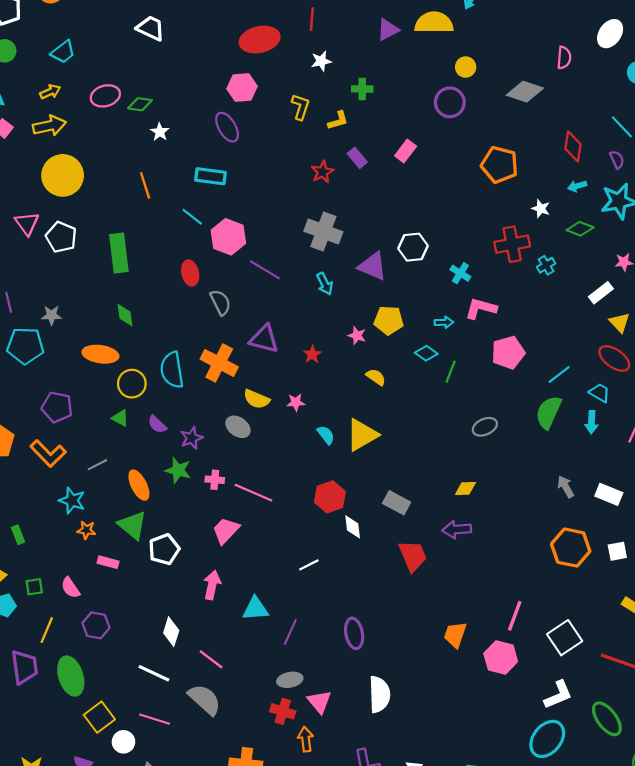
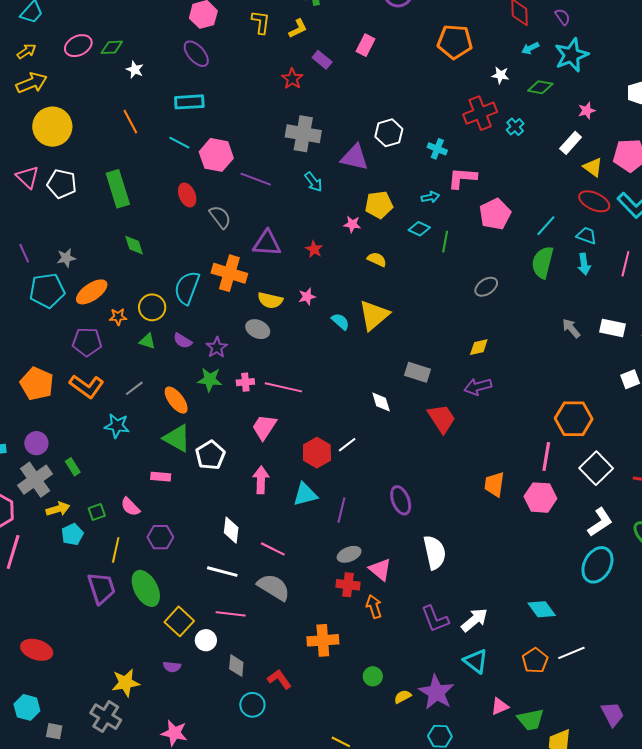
orange ellipse: (100, 354) -> (92, 292), moved, turned -32
cyan semicircle: (172, 370) -> (187, 288), turned 40
red hexagon: (330, 497) -> (317, 453), moved
orange star: (86, 530) -> (118, 317), moved
orange hexagon: (571, 548) -> (574, 419), moved

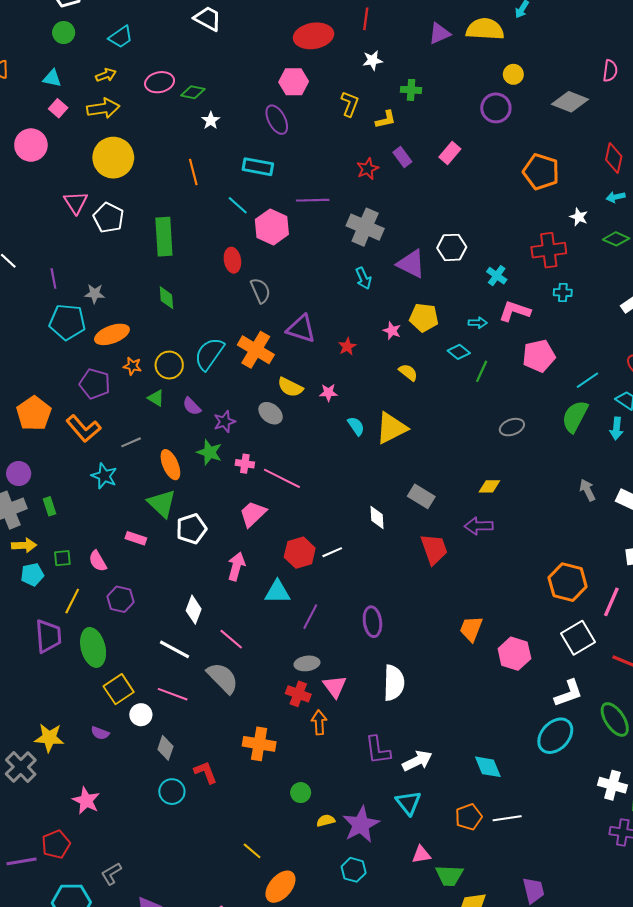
cyan cross: (515, 127) -> (563, 293), moved, turned 30
purple line: (256, 179) -> (313, 200), moved, turned -36
pink line: (546, 456) -> (611, 602), moved

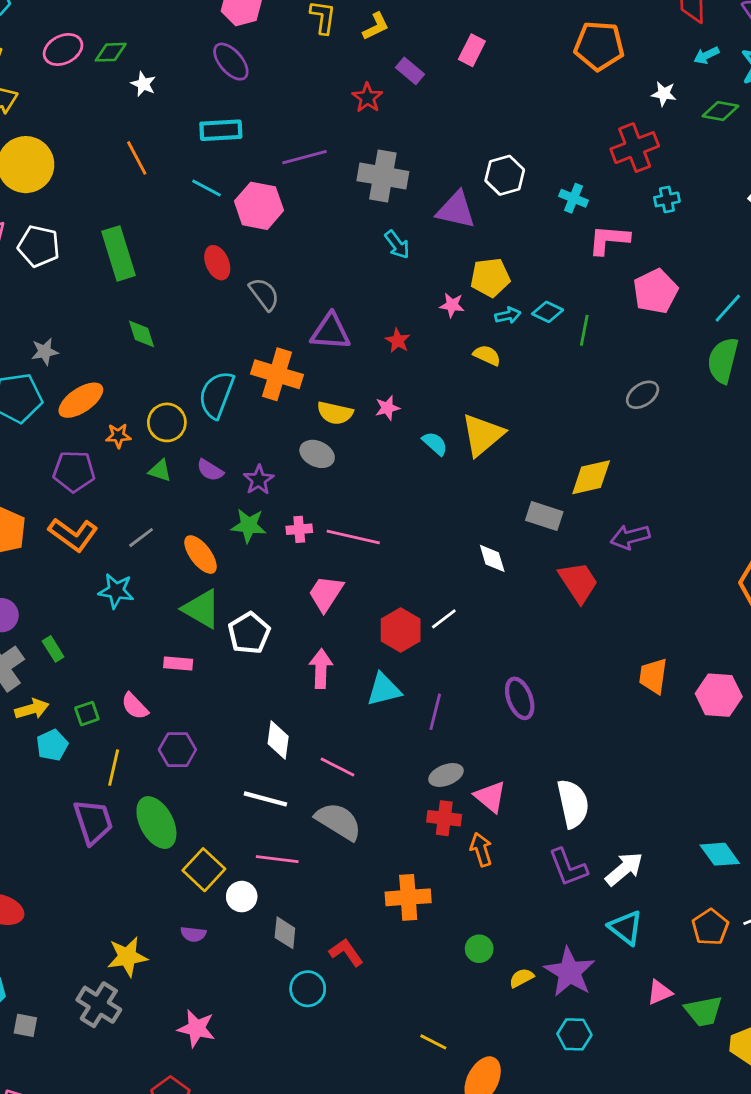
cyan arrow: (478, 323) -> (508, 315), moved
yellow diamond: (489, 486) -> (591, 477), moved, size x1.5
white semicircle: (394, 683) -> (573, 804), moved

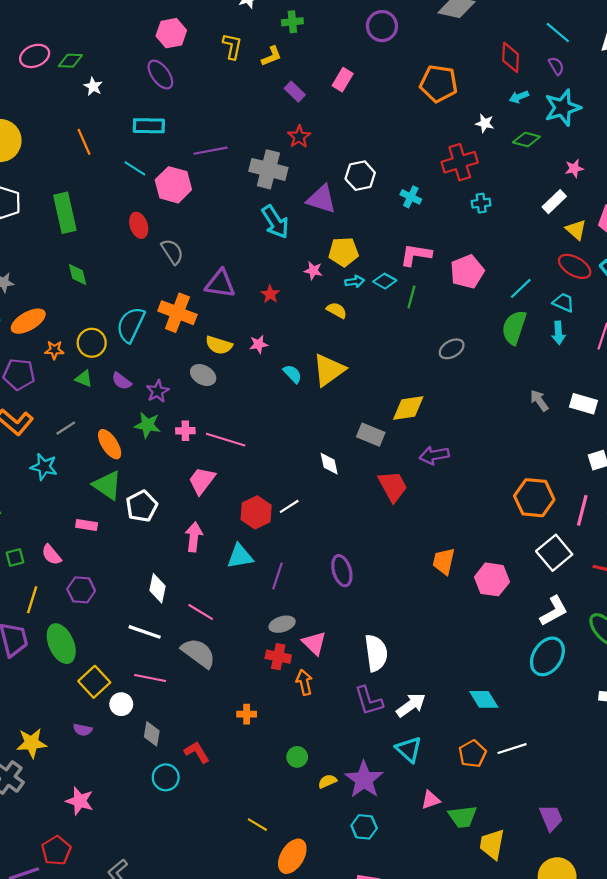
red star: (367, 98) -> (299, 137), moved
pink L-shape: (609, 240) -> (416, 255), moved
cyan arrow: (397, 245) -> (275, 222), size x1.5
orange cross: (408, 897) -> (247, 714), size x0.6

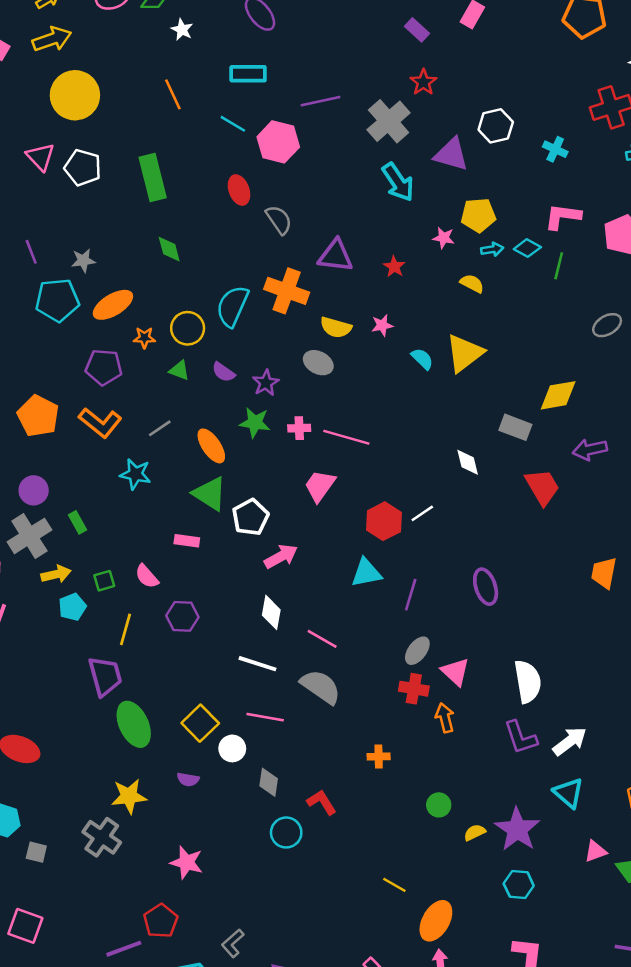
gray cross: (268, 169) -> (389, 121), turned 36
pink arrow: (194, 537) -> (281, 556), moved, turned 56
gray ellipse: (282, 624) -> (417, 651), turned -35
green ellipse: (61, 644) -> (134, 724), moved

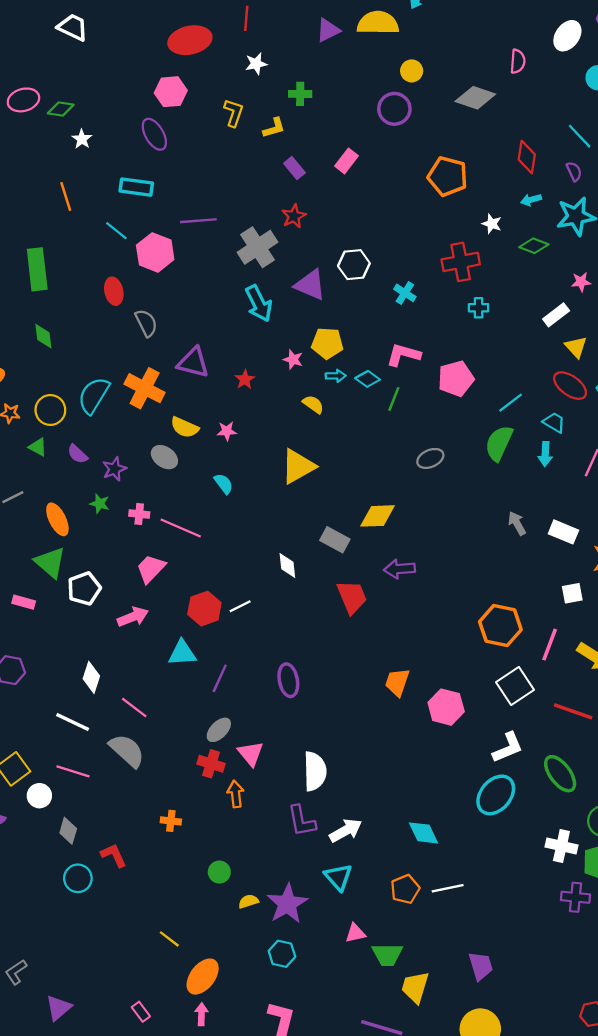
cyan semicircle: (422, 359) -> (224, 484), moved
green star: (255, 423) -> (100, 504), size x0.7
pink arrow: (281, 556) -> (133, 617), moved

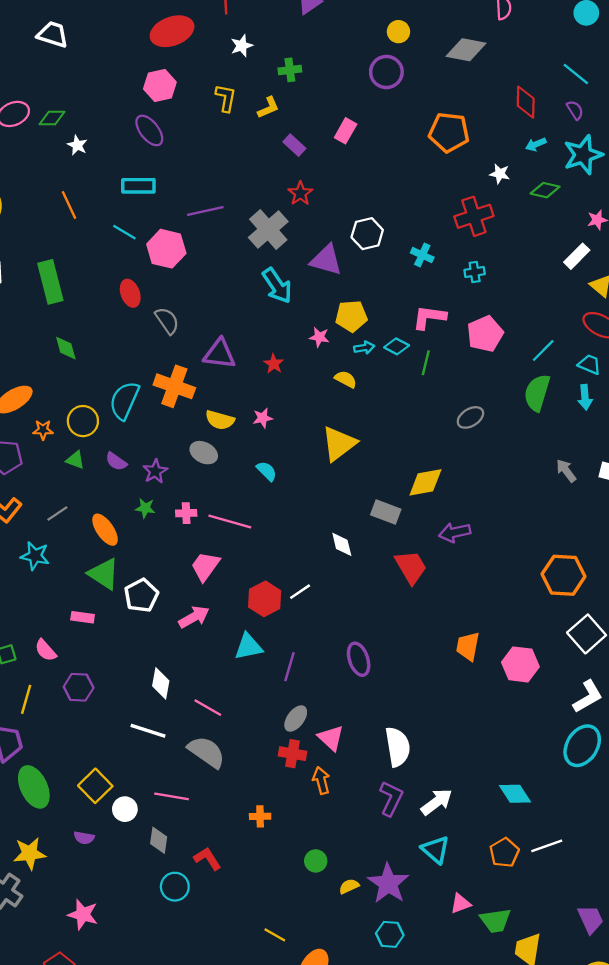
cyan cross: (479, 308) -> (475, 272), moved
pink line: (73, 771) -> (172, 796), moved
purple L-shape: (302, 821) -> (391, 798), turned -136

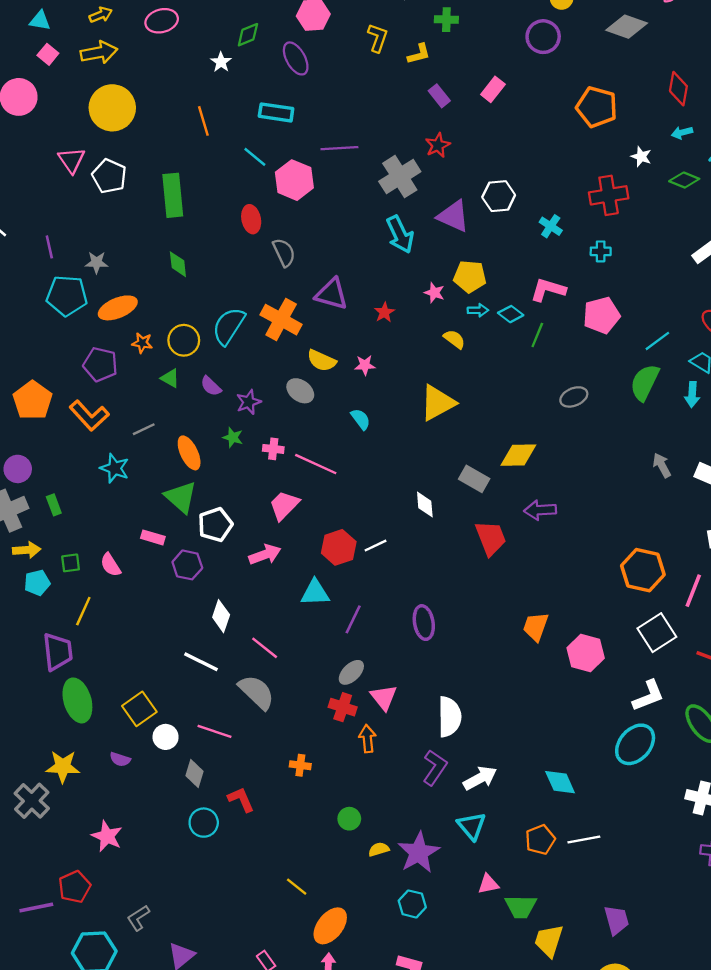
green diamond: (52, 118) -> (248, 35), moved, turned -32
purple hexagon: (79, 687) -> (187, 565), moved

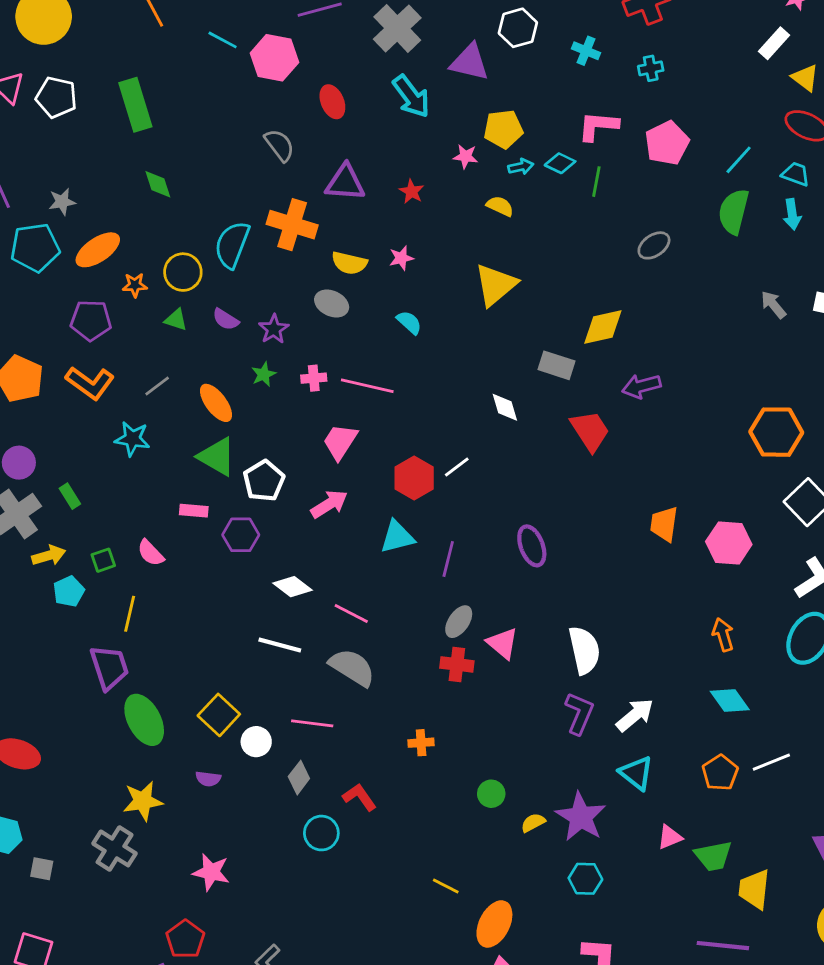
red ellipse: (251, 219) -> (332, 102), moved
green star: (233, 437) -> (264, 374), turned -30
white diamond: (221, 616) -> (293, 587), turned -60
orange arrow: (367, 739) -> (723, 635), moved
gray diamond: (195, 773) -> (299, 778), turned 32

